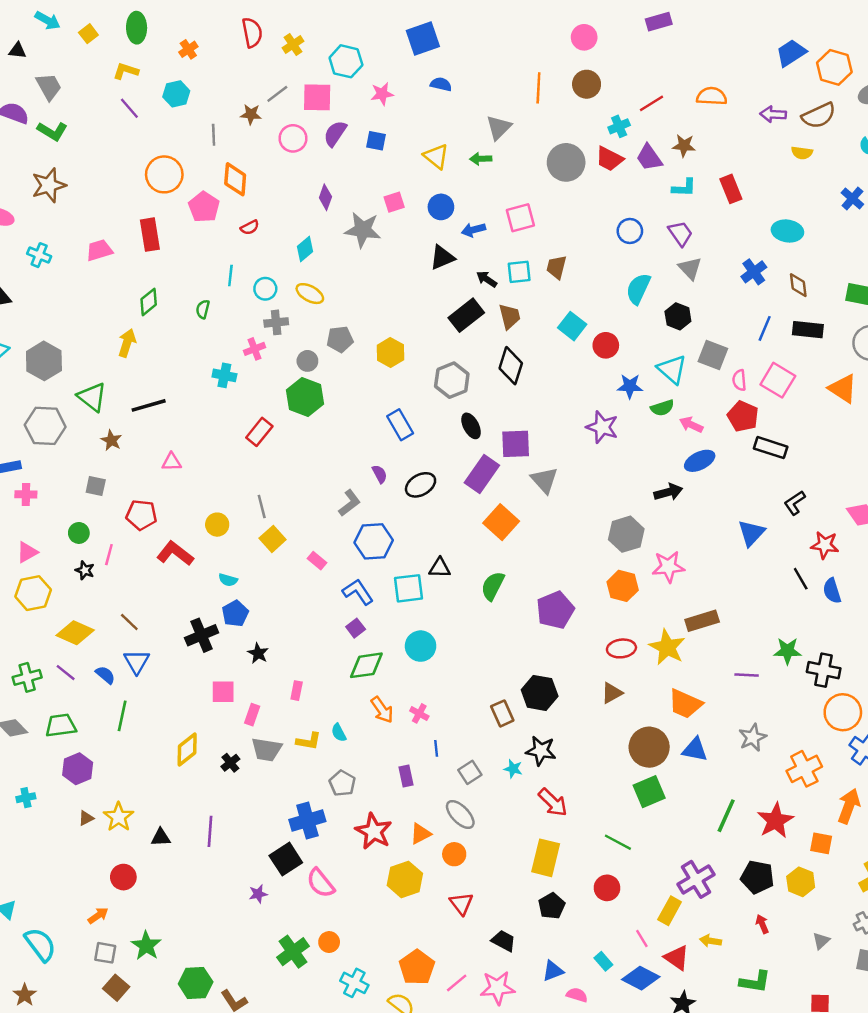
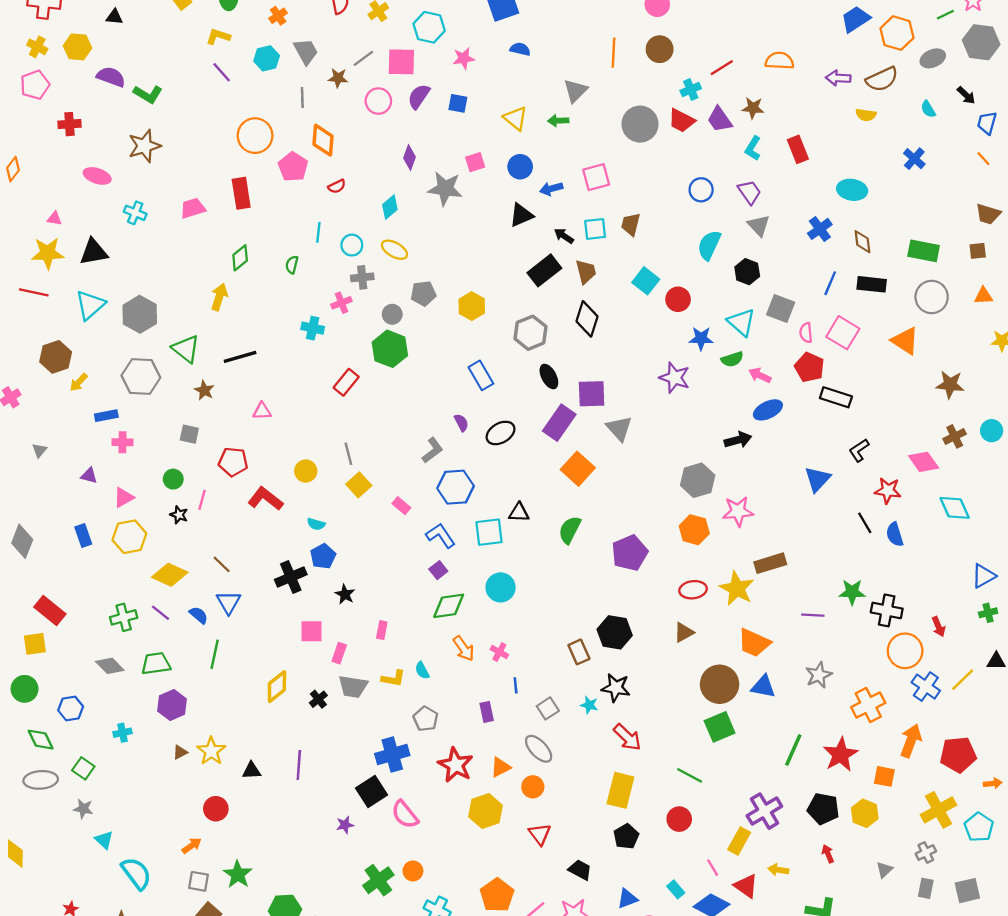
gray trapezoid: (49, 87) -> (306, 51), moved
cyan L-shape: (684, 188) -> (753, 148), turned 120

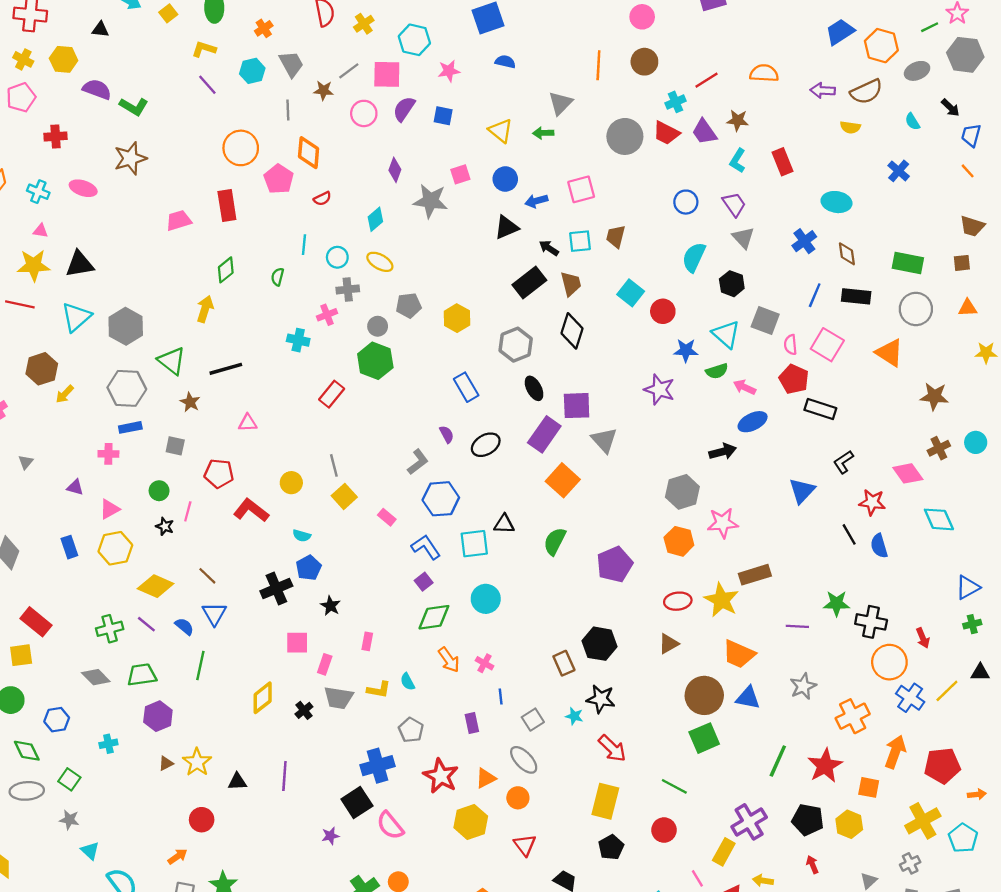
cyan cross: (135, 213) -> (38, 192), moved
blue rectangle: (106, 416) -> (130, 427), moved

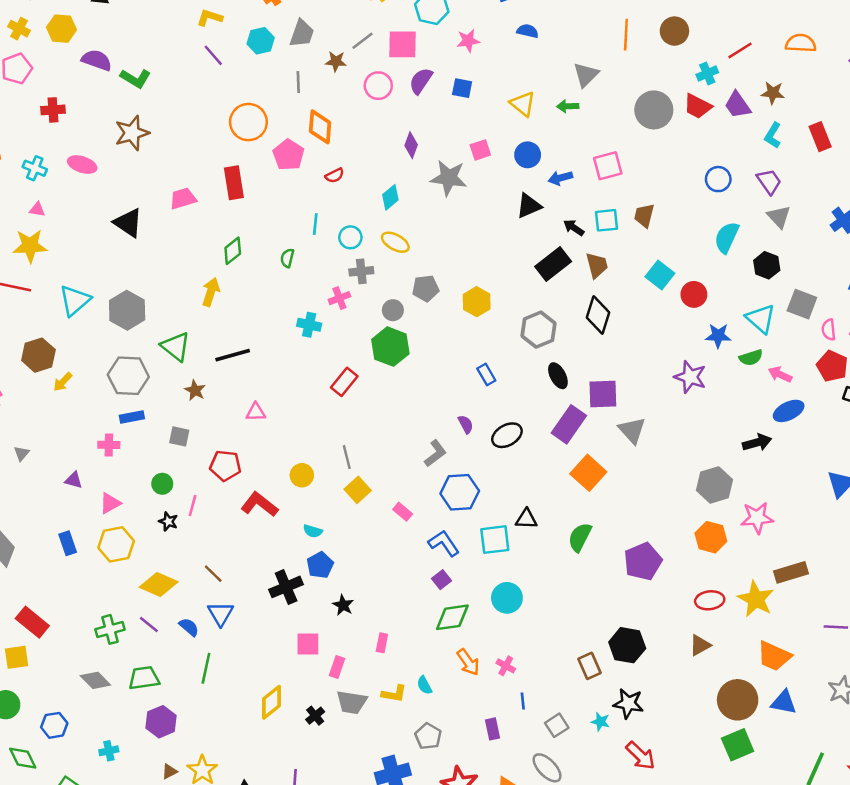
gray trapezoid: (291, 64) -> (302, 33), turned 48
black triangle: (80, 264) -> (128, 223), moved, turned 44
blue rectangle: (466, 387) -> (486, 375), size x0.7

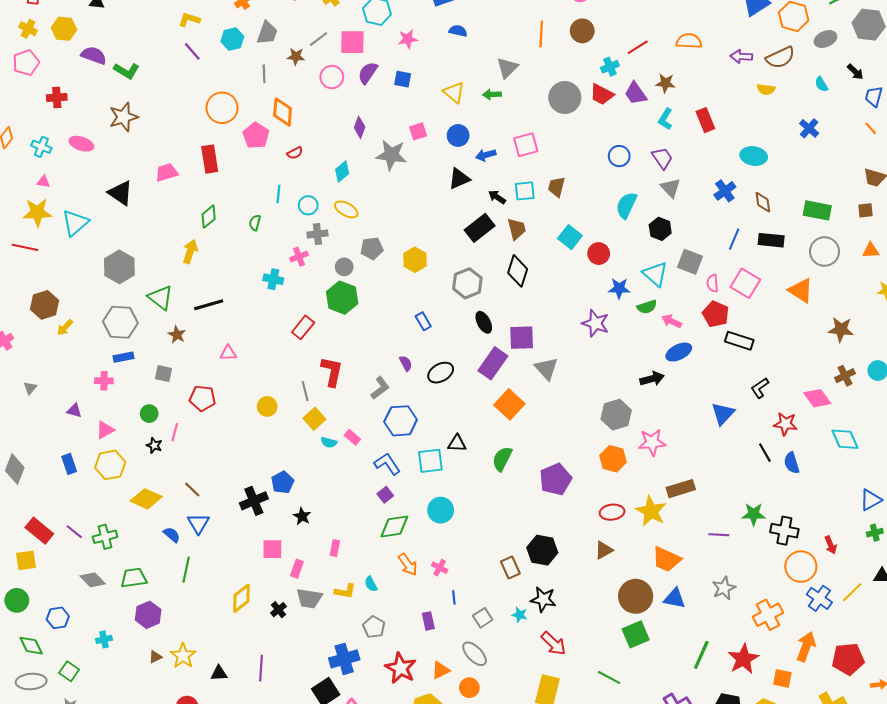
cyan triangle: (75, 300) -> (75, 223), moved
red L-shape: (259, 504) -> (332, 372), moved, turned 64
cyan semicircle: (313, 531) -> (329, 442), moved
purple line: (149, 625) -> (74, 532), moved

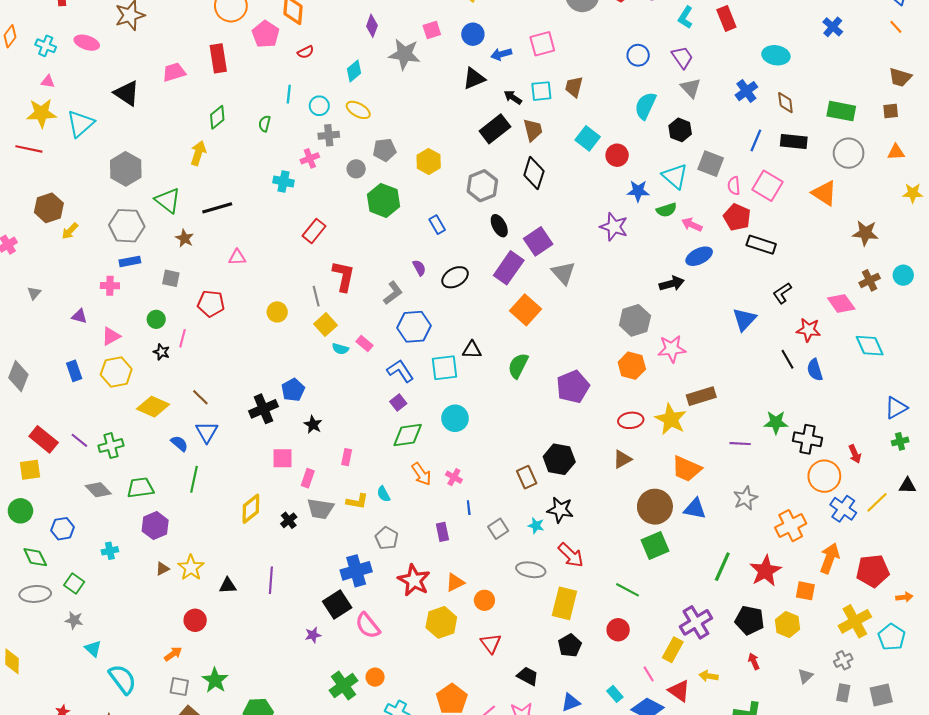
green hexagon: (342, 298) -> (383, 200), moved
purple square: (522, 338) -> (538, 241), turned -32
gray ellipse: (474, 654) -> (531, 570), moved, turned -36

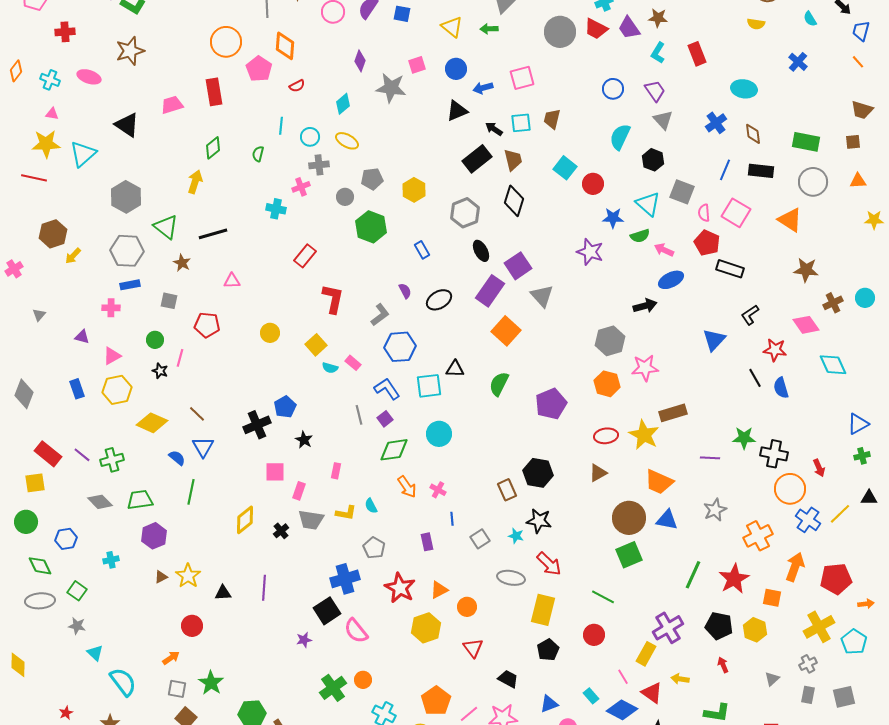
brown star: (865, 233) -> (806, 270), moved
gray line: (316, 296) -> (359, 415), moved

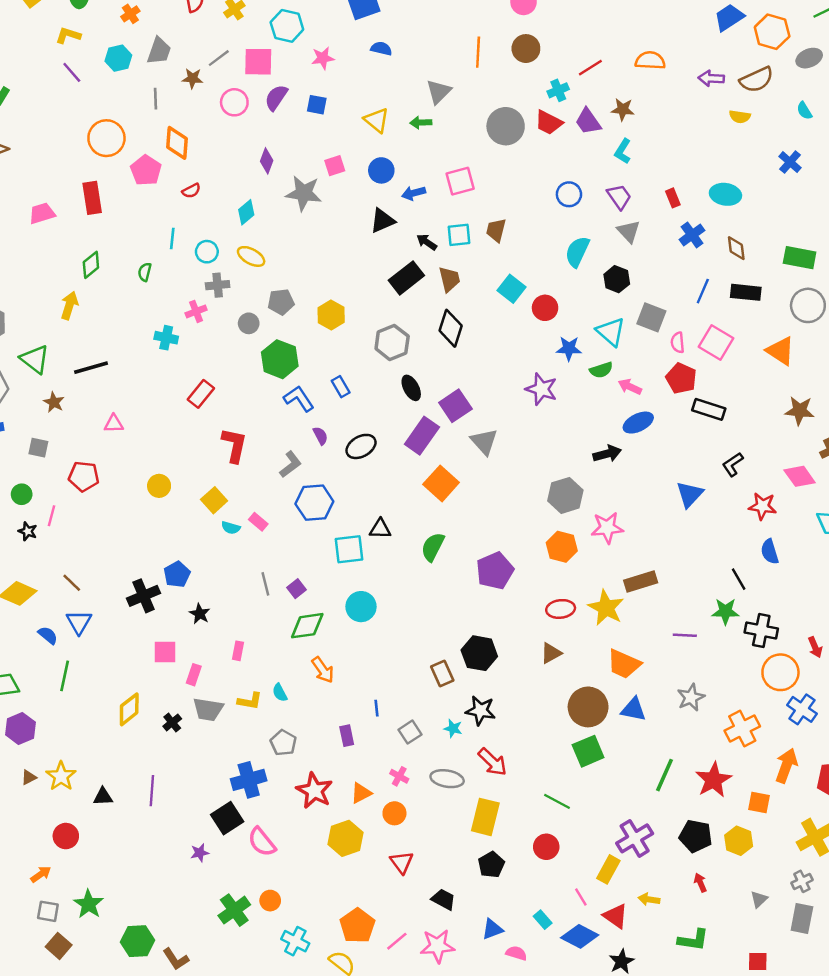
red rectangle: (697, 54) -> (673, 198), moved, size x0.7
black line: (755, 378) -> (739, 579), moved
blue L-shape: (387, 389) -> (299, 399), moved
pink cross: (438, 490) -> (399, 776), moved
gray rectangle: (808, 695) -> (802, 918), size x1.4

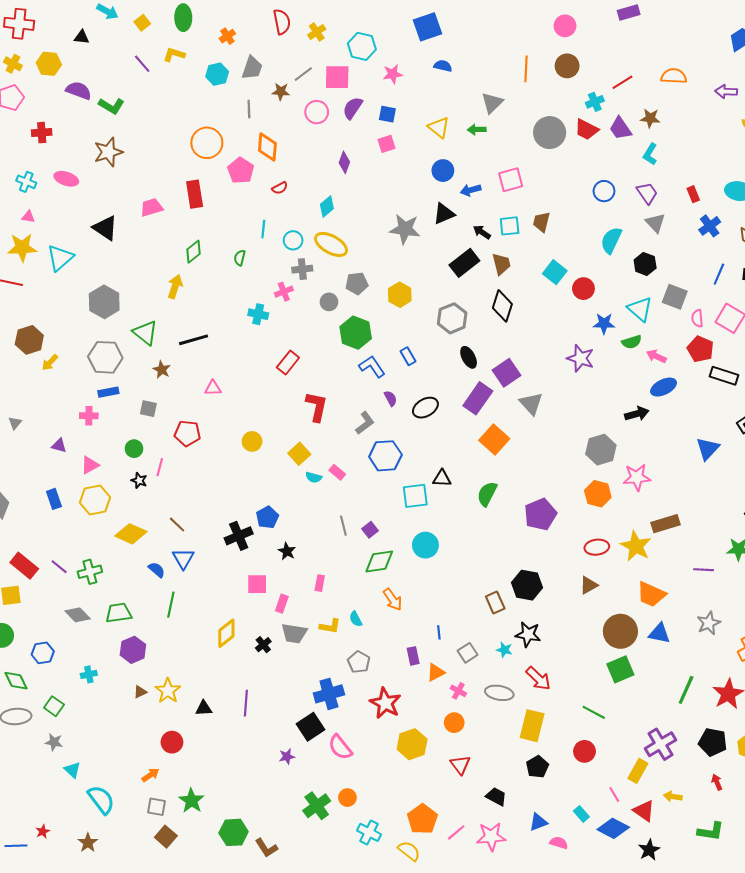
purple line: (72, 72) -> (142, 64), moved
pink square: (335, 166) -> (386, 144), moved
gray star: (304, 193) -> (405, 229), moved
yellow ellipse: (251, 256) -> (331, 244), size x1.4
orange triangle: (361, 793) -> (436, 672), moved

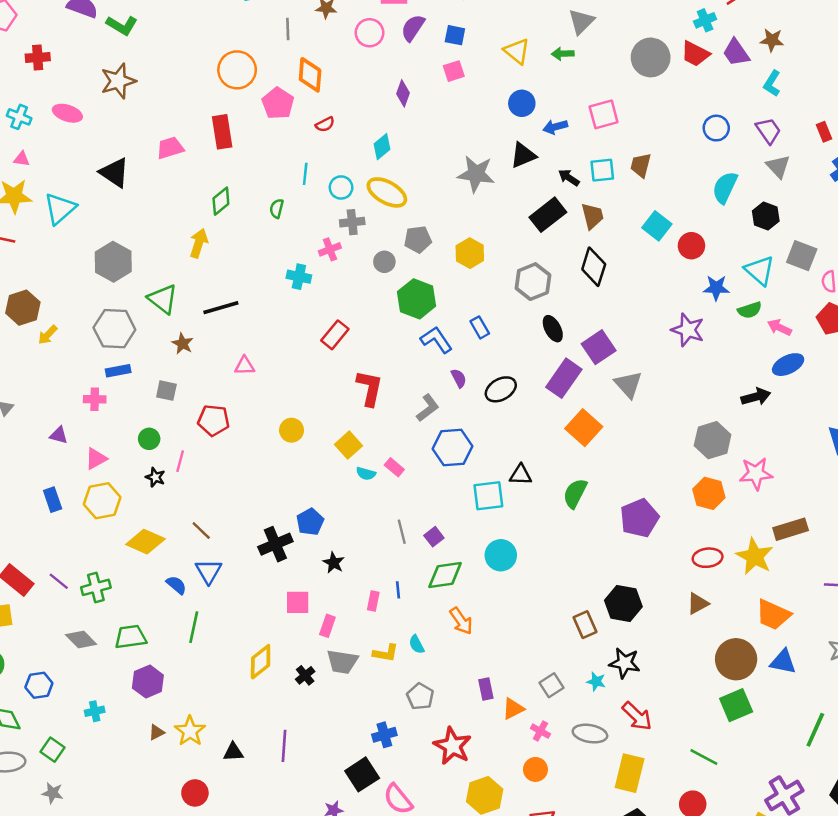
blue line: (439, 632) -> (398, 590), moved
blue cross: (329, 694) -> (384, 735), size x0.7

